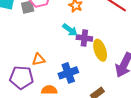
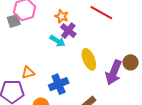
purple cross: (84, 38) -> (68, 31), moved, turned 35

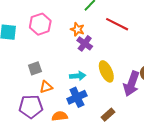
gray square: (14, 21) -> (35, 68), moved
cyan arrow: (57, 41) -> (78, 76), moved, turned -35

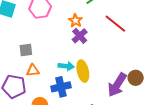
yellow ellipse: (106, 71) -> (83, 71), moved

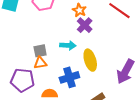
gray square: (26, 50) -> (40, 51), moved
cyan arrow: (66, 66) -> (68, 45), moved

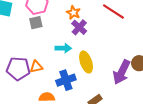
gray square: (40, 51) -> (36, 23), moved
purple pentagon: (22, 80) -> (18, 69), moved

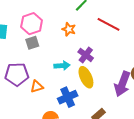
purple cross: (79, 27) -> (86, 55), moved
purple pentagon: (18, 69) -> (17, 74), moved

